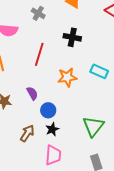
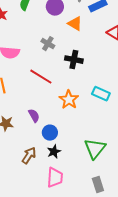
gray cross: (38, 13) -> (48, 44), moved
red line: (39, 54) -> (41, 77), turned -75
orange star: (67, 77) -> (69, 100), turned -30

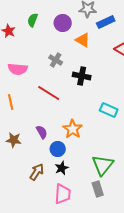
orange star: (69, 100) -> (73, 129), moved
gray rectangle: (98, 185) -> (98, 189), moved

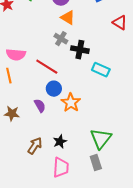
orange triangle: (83, 40) -> (68, 18), moved
gray cross: (56, 60) -> (61, 39), moved
pink semicircle: (18, 69) -> (16, 55), moved
cyan rectangle: (109, 110) -> (101, 70), moved
blue circle: (58, 149) -> (54, 89), moved

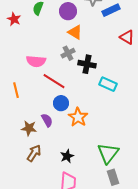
gray cross: (61, 39) -> (68, 53), turned 32
pink semicircle: (16, 55) -> (36, 61), moved
brown star: (12, 114) -> (29, 128), moved
brown arrow: (35, 146) -> (34, 153), moved
gray rectangle: (96, 163) -> (113, 177), moved

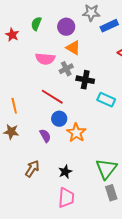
pink semicircle: (36, 61) -> (45, 59), moved
brown star: (29, 128) -> (11, 132), moved

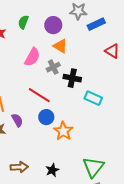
pink semicircle: (45, 59) -> (32, 57), turned -66
purple semicircle: (45, 136) -> (17, 120), moved
brown arrow: (32, 169) -> (19, 167), turned 54

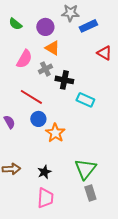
green semicircle: (23, 22) -> (15, 24), turned -72

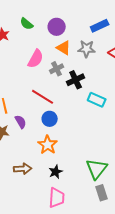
gray star: (70, 13) -> (87, 49), moved
black cross: (64, 80) -> (76, 80), turned -36
orange star: (55, 133) -> (48, 145), moved

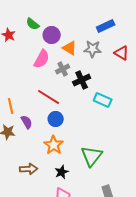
purple circle: (57, 27) -> (52, 35), moved
green triangle: (97, 169) -> (92, 156), moved

